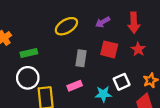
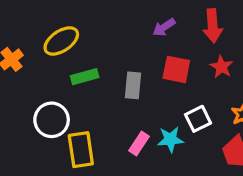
yellow ellipse: (66, 26) -> (61, 41), moved
green rectangle: (29, 53) -> (85, 77), moved
pink rectangle: (75, 86) -> (139, 144), moved, turned -32

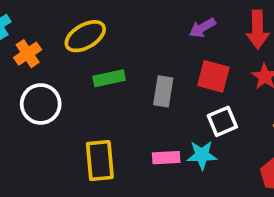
white square: (198, 119) -> (222, 121), moved
white circle: (52, 120) -> (41, 104), moved
pink rectangle: (139, 144) -> (166, 158), turned 50

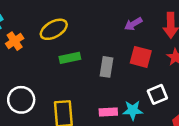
white circle: (41, 104) -> (21, 100), moved
white square: (222, 121) -> (157, 94), moved

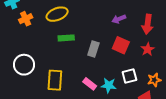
pink rectangle: (108, 112) -> (90, 84), turned 32

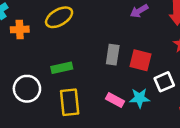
orange cross: (26, 19) -> (20, 29), turned 32
green rectangle: (66, 38) -> (62, 68), moved
red square: (121, 45) -> (140, 60), moved

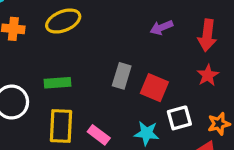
pink rectangle: (115, 100) -> (99, 135), moved

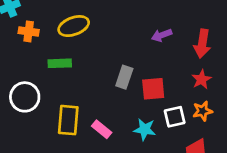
green rectangle: (58, 83) -> (60, 63), moved
red square: (154, 88) -> (153, 89), turned -30
orange star: (219, 124) -> (202, 111), moved

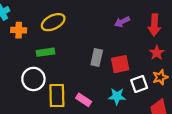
white circle: (25, 97) -> (33, 79), moved

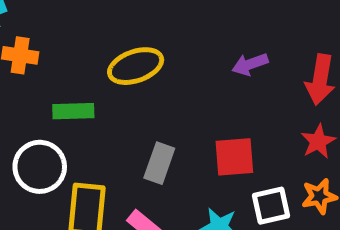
yellow ellipse: (53, 22) -> (136, 66), moved
gray rectangle: (97, 58) -> (159, 163), moved

